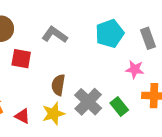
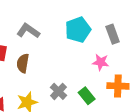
brown semicircle: (58, 85) -> (23, 63), moved
gray cross: (88, 102) -> (58, 91), size x0.7

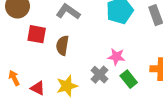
pink star: (101, 62) -> (116, 57), moved

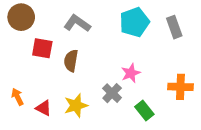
pink star: (116, 57) -> (131, 73), turned -30
green rectangle: (129, 79) -> (144, 110), moved

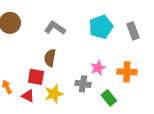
red square: (42, 48) -> (36, 77), moved
orange cross: (180, 87) -> (127, 72), moved
gray cross: (112, 93) -> (83, 84), turned -35

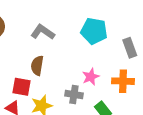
cyan pentagon: (101, 27) -> (94, 31), turned 30
gray rectangle: (133, 31) -> (130, 48), moved

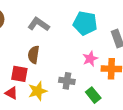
pink star: (91, 77) -> (90, 59), moved

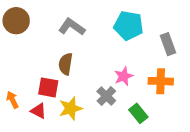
pink star: (90, 59) -> (124, 76), moved
gray cross: (67, 81) -> (106, 96), turned 35

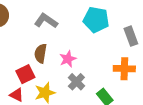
pink star: (124, 76) -> (68, 59), moved
red square: (48, 87) -> (25, 74), turned -36

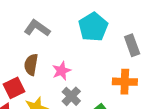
cyan pentagon: (96, 20) -> (93, 27), turned 30

